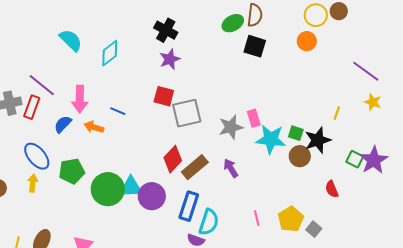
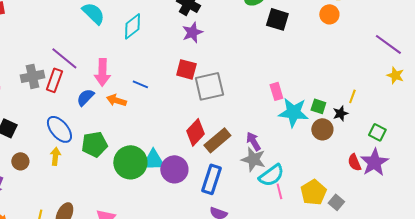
yellow line: (337, 113) -> (352, 96), moved
gray star: (231, 127) -> (253, 159), moved, turned 30
black star: (318, 140) -> (340, 113), size x0.6
purple star: (374, 160) -> (374, 162), moved
cyan semicircle: (209, 222) -> (271, 175), moved, turned 36

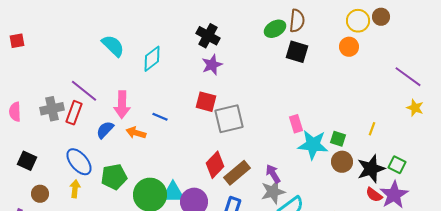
black star: (340, 113) -> (371, 169), moved, size x1.8
gray star: (253, 159) -> (273, 192), turned -30
red semicircle: (354, 162) -> (374, 195), turned -30

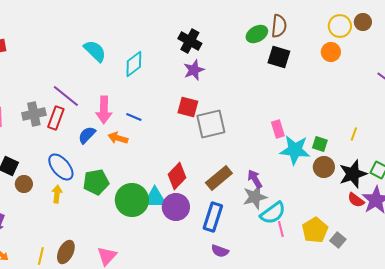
blue line: (160, 117) -> (134, 117), moved
red diamond: (215, 165) -> (177, 176), moved
brown circle: (40, 194) -> (24, 184), moved

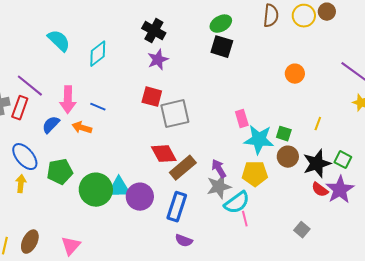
brown semicircle: (279, 26) -> (271, 16), moved
orange circle: (331, 52) -> (295, 74), moved
black square: (279, 57) -> (222, 47), moved
red diamond: (177, 176) -> (164, 154), moved, turned -72
yellow pentagon: (315, 230) -> (255, 174), moved, turned 30

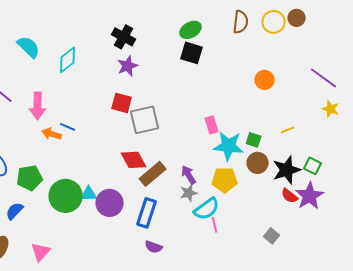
blue line: (98, 107) -> (68, 127), moved
yellow line: (318, 124) -> (288, 130), turned 48
blue semicircle: (51, 125) -> (15, 211), moved
gray star: (219, 187) -> (189, 193), size x0.7
cyan triangle: (119, 188) -> (89, 194), size x0.7

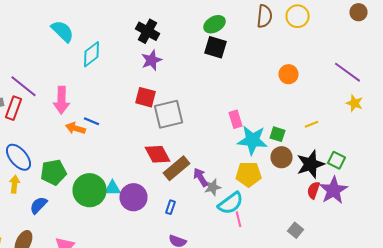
brown circle: (297, 18) -> (358, 12), moved
cyan semicircle: (29, 47) -> (62, 31), moved
purple arrow: (189, 175) -> (200, 177), moved
red semicircle: (290, 196) -> (314, 190), turned 72
blue rectangle: (147, 213) -> (170, 207), size x0.5

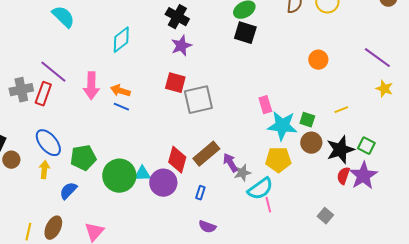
cyan semicircle: (62, 31) -> (63, 17), moved
orange arrow: (76, 128) -> (120, 91), moved
red diamond: (158, 154) -> (177, 160), moved, turned 44

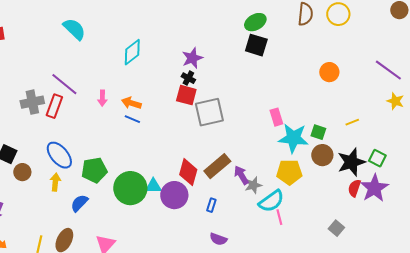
black cross: (177, 17) -> (188, 78), moved, size x0.6
pink arrow: (91, 86) -> (102, 98), size x0.6

